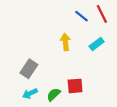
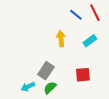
gray rectangle: (29, 69) -> (46, 71), moved
red square: (75, 86) -> (83, 75), moved

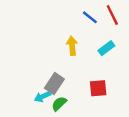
cyan arrow: (28, 87) -> (43, 97), moved

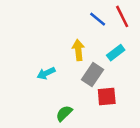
gray rectangle: (54, 84) -> (92, 75), moved
cyan arrow: (43, 97) -> (46, 73), moved

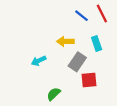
yellow arrow: (78, 50) -> (65, 41), turned -84
cyan rectangle: (116, 53) -> (97, 44), turned -72

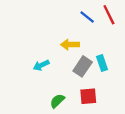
cyan rectangle: (97, 44) -> (102, 63), moved
red square: (89, 80) -> (88, 96), moved

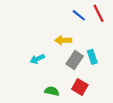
red square: (88, 96) -> (80, 87), turned 35
green semicircle: (57, 101) -> (52, 91), turned 56

